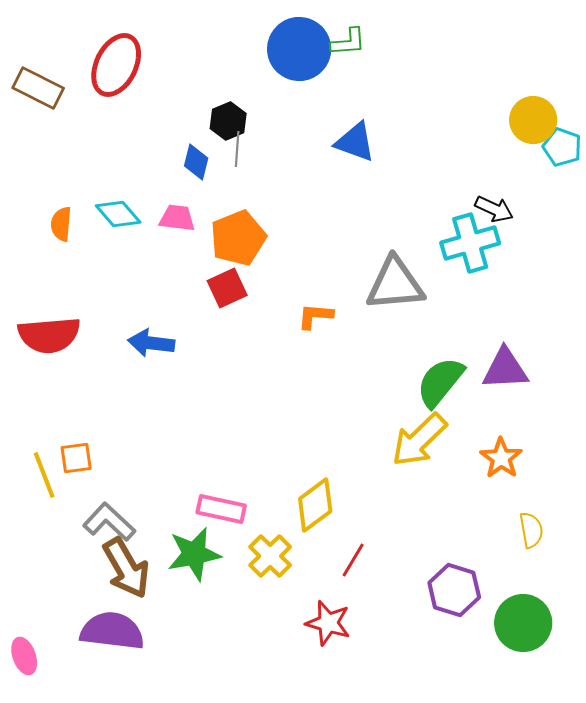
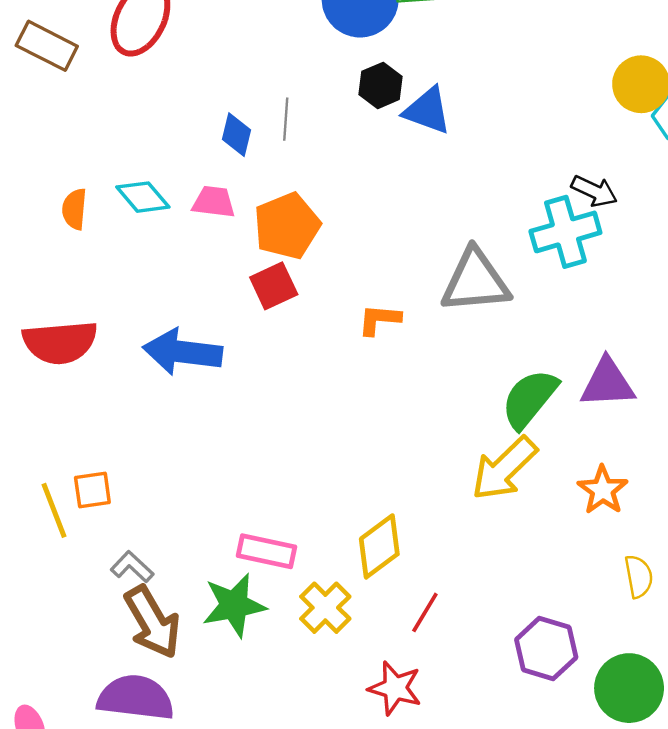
black hexagon: (228, 121) -> (381, 85), moved
blue arrow: (151, 343) -> (182, 352), size x1.4
gray L-shape: (109, 522) -> (132, 567), size x0.7

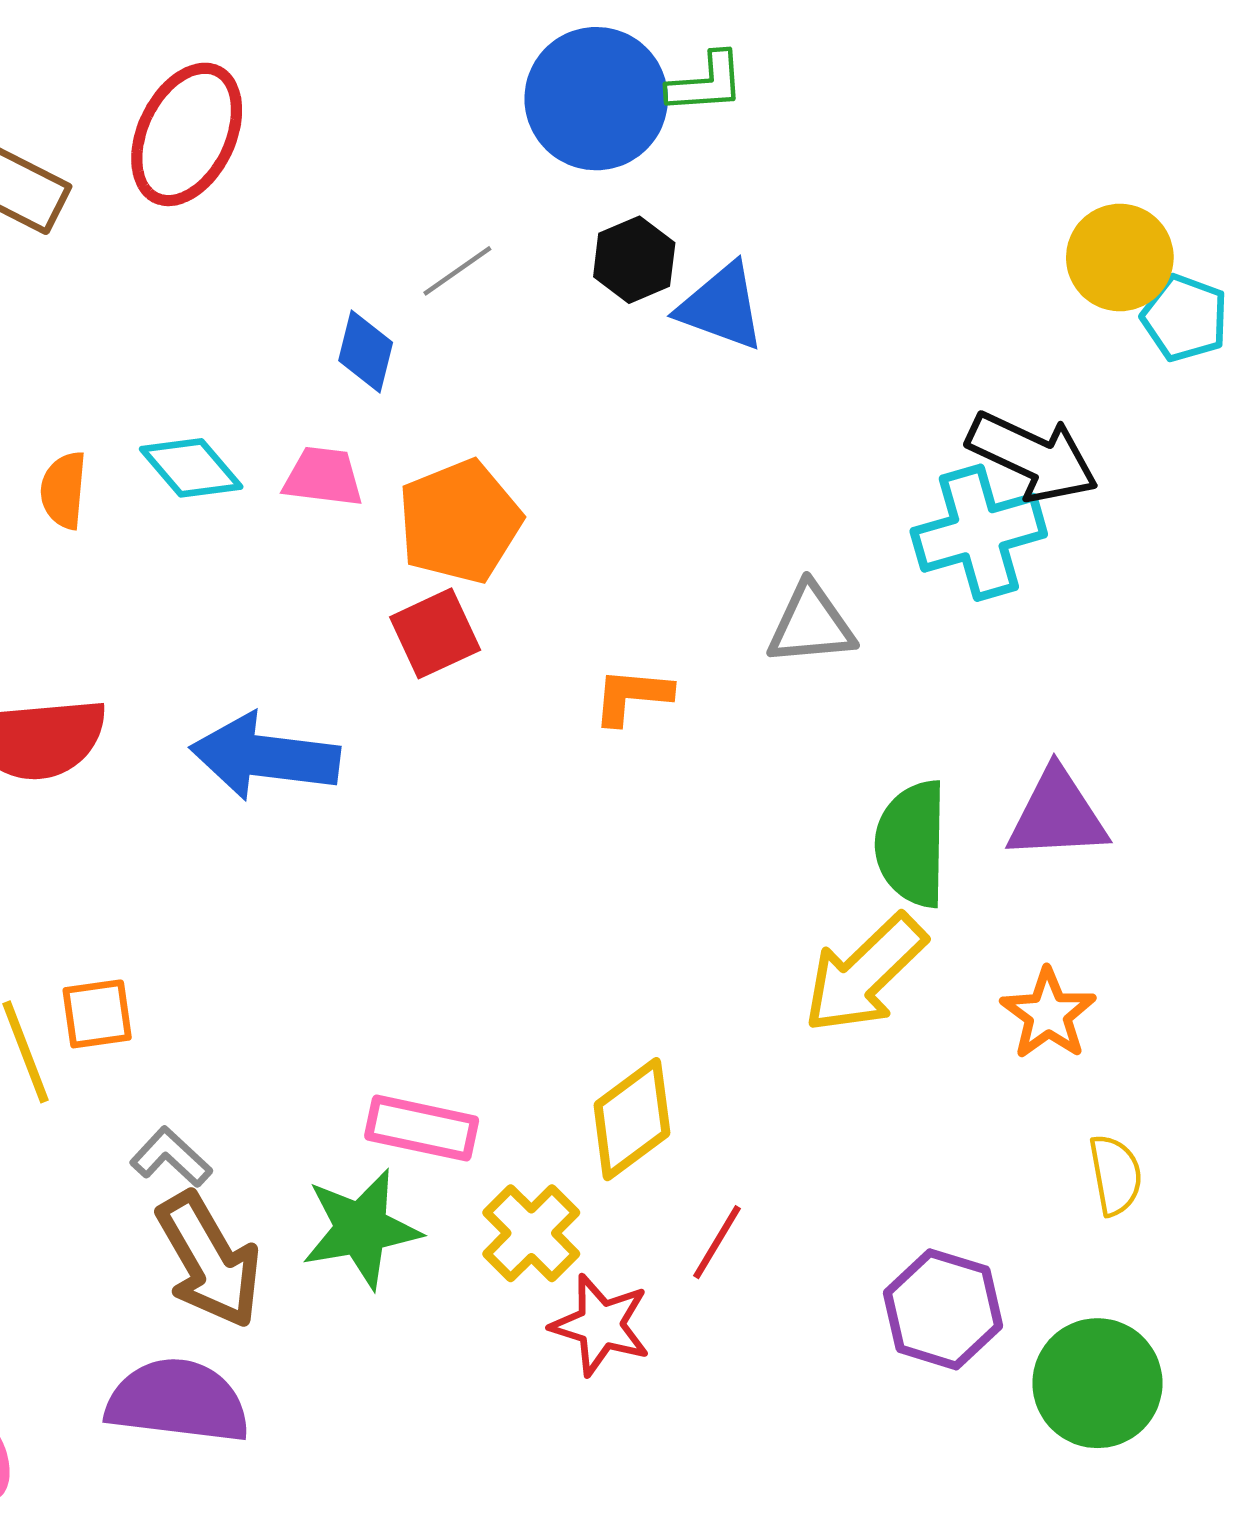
gray line: (286, 119) -> (457, 271), moved, turned 51
black arrow: (594, 191) -> (1033, 457), size x1.5
gray triangle: (475, 281) -> (811, 625), size x0.7
green semicircle: (529, 399) -> (912, 844), turned -38
red star: (395, 688) -> (601, 1325), moved

